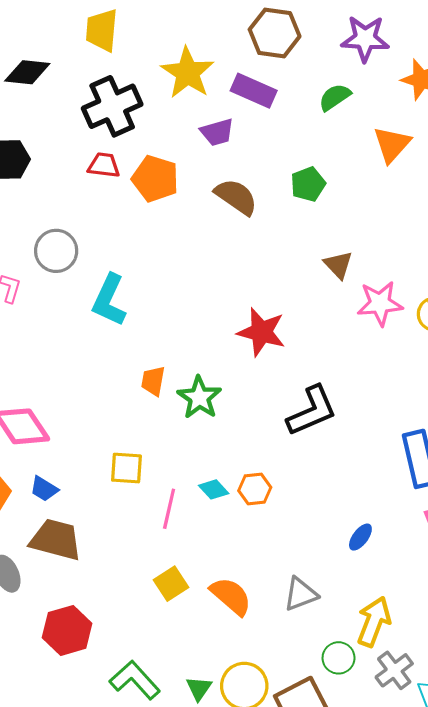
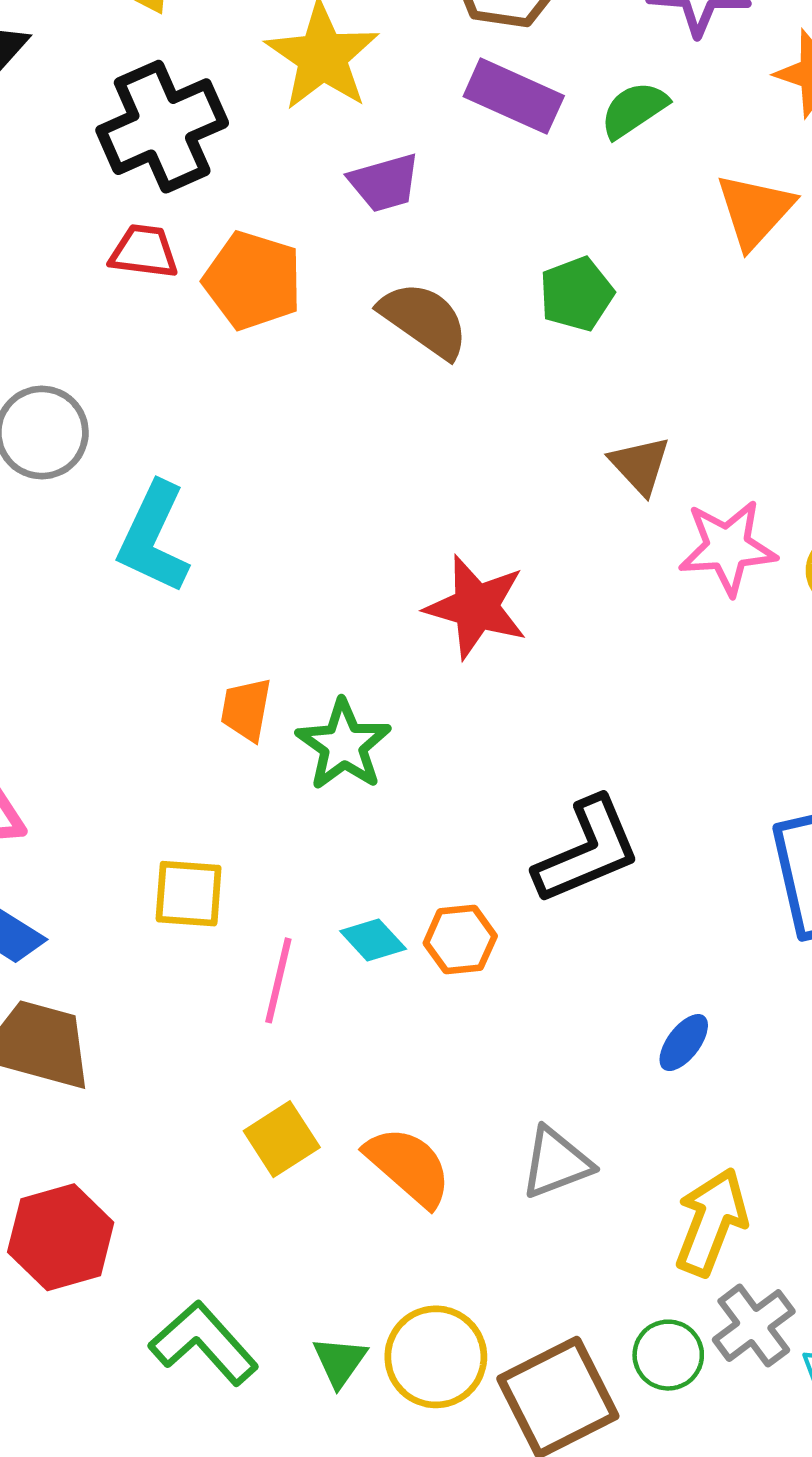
purple rectangle: (254, 91) -> (514, 96), moved
black L-shape: (312, 411) -> (587, 851), moved
green circle: (339, 658) -> (668, 1355), moved

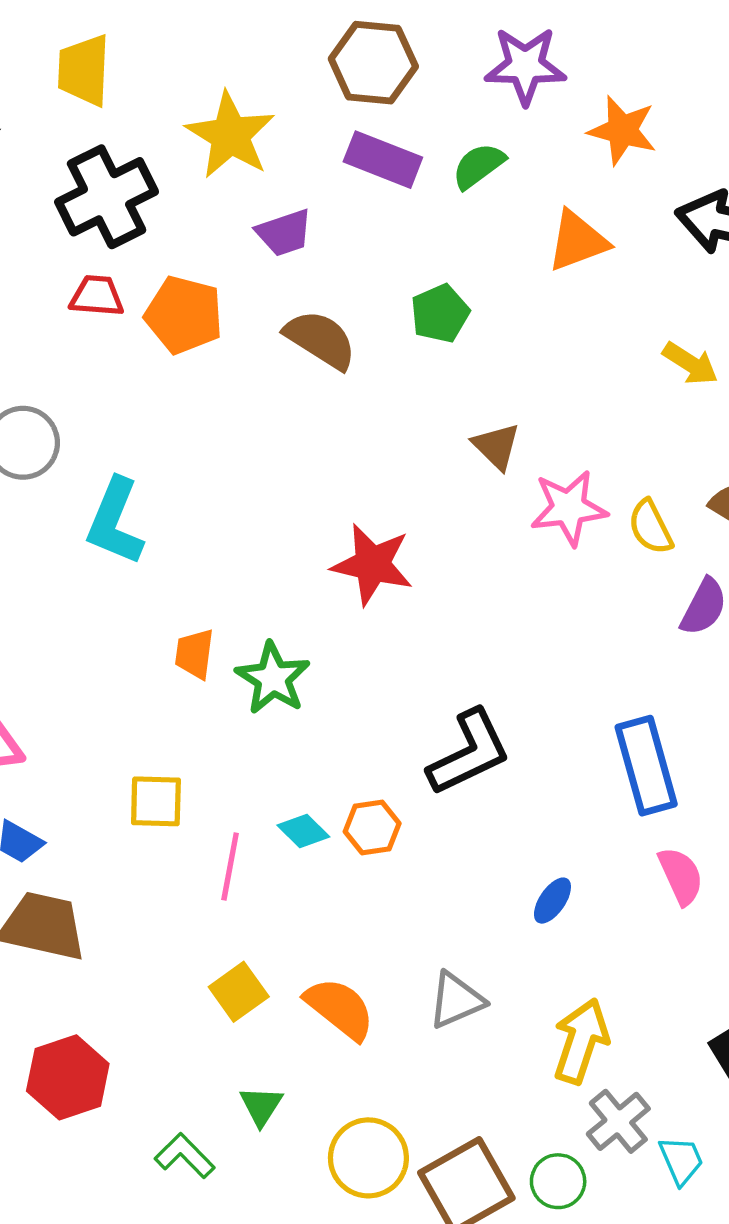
orange triangle: (755, 211) -> (578, 241), turned 30
green L-shape: (204, 1343) -> (185, 1156), size x0.7
green circle: (668, 1355) -> (558, 1181), moved
green triangle: (340, 1362) -> (261, 1106), moved

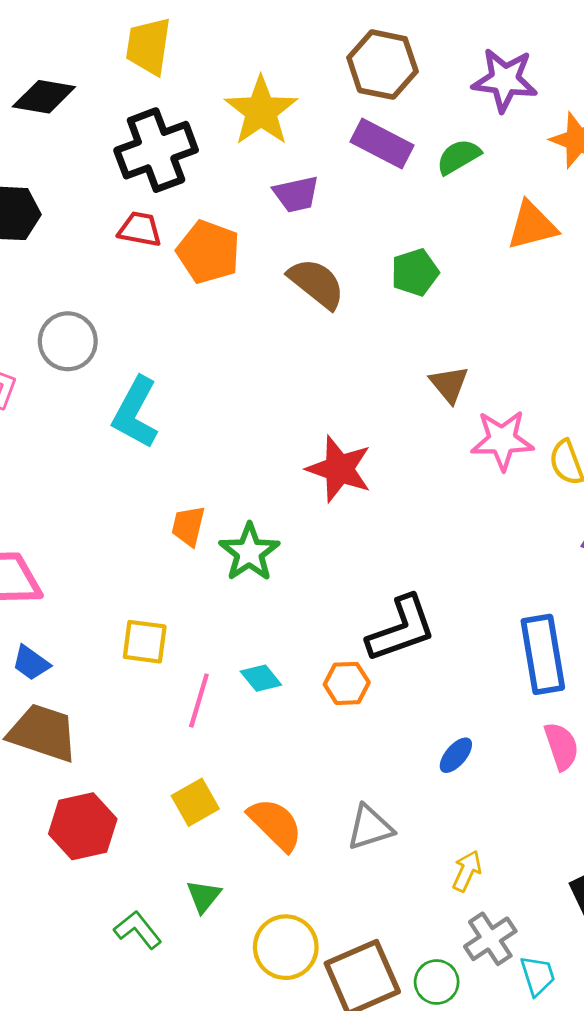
orange hexagon: (372, 828) -> (347, 683), moved
yellow arrow: (581, 1041) -> (467, 871), size x0.6
red hexagon: (68, 1077) -> (83, 826), moved

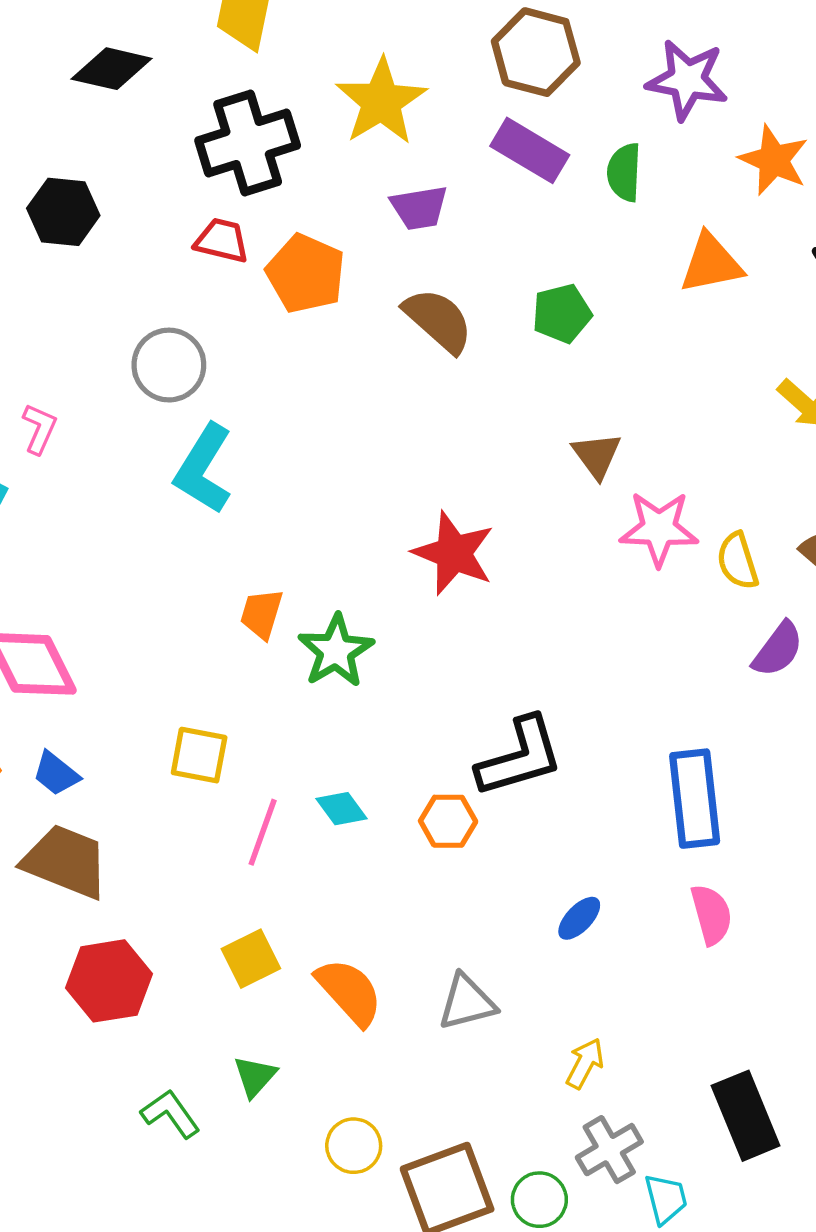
green semicircle: (458, 157) -> (624, 172), turned -60
gray circle: (68, 341) -> (169, 365), moved
yellow circle: (286, 947) -> (354, 1146), size x0.7

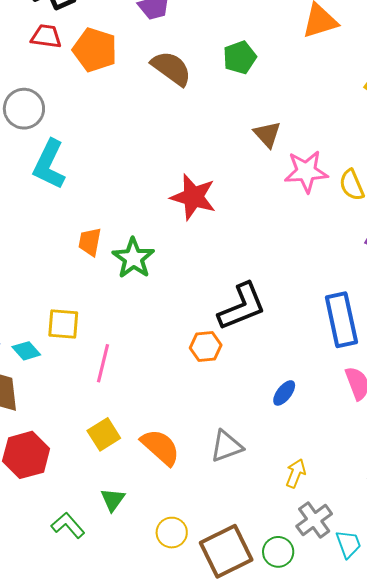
cyan diamond: (342, 809) -> (26, 351), moved

